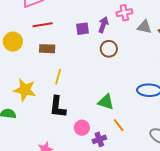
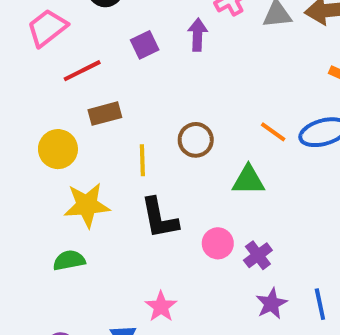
purple square: (82, 29) -> (145, 45), moved
yellow circle: (13, 42) -> (58, 149), moved
brown circle: (109, 49) -> (196, 140), moved
orange line: (119, 125) -> (273, 132), moved

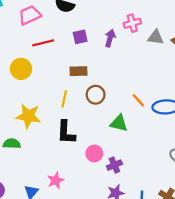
brown rectangle: (105, 114) -> (79, 71), moved
yellow circle: (58, 149) -> (21, 69), moved

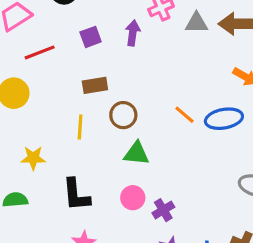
yellow star: (28, 116) -> (33, 158), size x0.7
green triangle: (119, 123) -> (137, 154), moved
black L-shape: (66, 132) -> (76, 195), moved

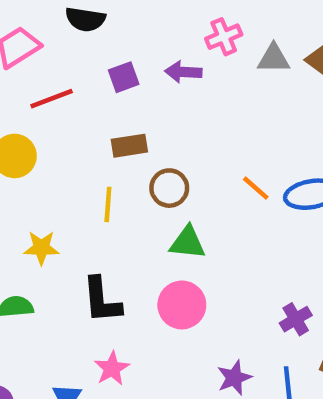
purple arrow: (133, 33) -> (183, 72), turned -95
pink circle: (133, 198) -> (182, 305), size x1.4
purple cross: (163, 210) -> (296, 319), moved

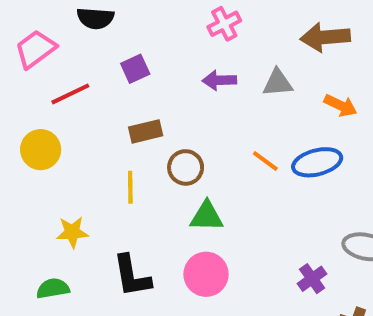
gray triangle: (274, 59) -> (278, 83), moved
purple arrow: (183, 72) -> (219, 80), moved

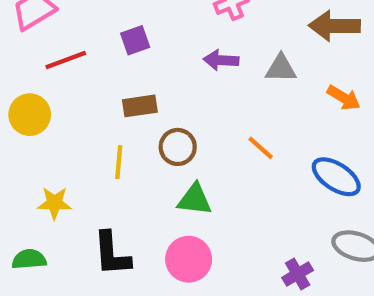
blue ellipse: (317, 162) -> (336, 177), moved, turned 42

